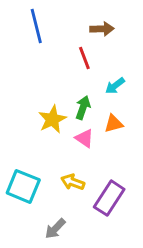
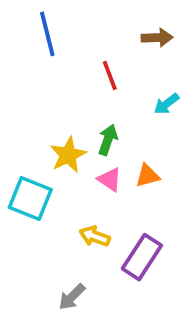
brown arrow: (102, 29) -> (157, 38), moved
cyan arrow: (115, 86) -> (167, 104), moved
orange triangle: (114, 124) -> (148, 176), moved
cyan square: (23, 186) -> (30, 198), moved

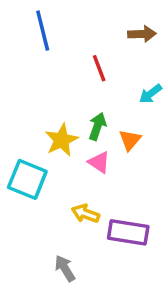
orange triangle: (148, 176) -> (130, 140), moved, turned -35
purple rectangle: (142, 257) -> (128, 232), turned 66
gray arrow: (72, 297) -> (65, 268), turned 104

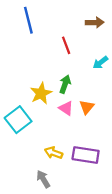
orange triangle: (130, 140) -> (87, 107), moved
cyan square: (27, 179) -> (18, 120), turned 30
yellow arrow: (85, 214) -> (54, 153), moved

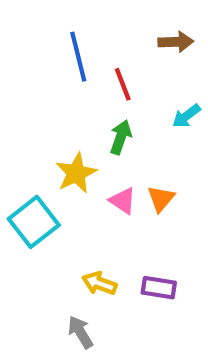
blue line: (28, 20) -> (78, 57), moved
green arrow: (65, 84) -> (121, 137), moved
purple rectangle: (86, 155) -> (159, 288), size x0.7

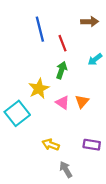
purple rectangle: (159, 288) -> (92, 145), moved
gray arrow: (80, 332) -> (66, 170), moved

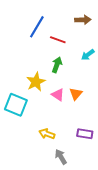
blue line: (40, 29) -> (37, 27), turned 45
red line: (63, 43) -> (58, 40), turned -49
cyan square: (17, 113) -> (16, 105), turned -30

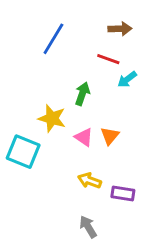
red line: (58, 40) -> (108, 59), moved
yellow star: (36, 82) -> (52, 118), turned -30
yellow arrow: (47, 134) -> (90, 181), moved

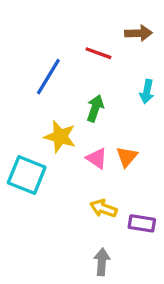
blue line: (53, 39) -> (48, 77), moved
red line: (108, 59) -> (98, 53), moved
cyan arrow: (127, 79) -> (147, 92), turned -42
gray arrow: (88, 227) -> (102, 262), turned 35

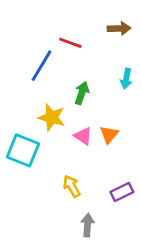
red line: (98, 53) -> (70, 43), moved
yellow arrow: (103, 208) -> (72, 186), moved, turned 40
purple rectangle: (142, 223) -> (122, 192), turned -35

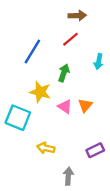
brown arrow: (119, 28) -> (77, 16), moved
red line: (70, 43) -> (71, 39), moved, turned -60
yellow arrow: (72, 186) -> (46, 148), moved, turned -48

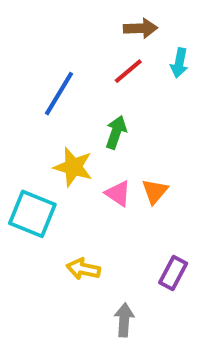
cyan arrow: (99, 62) -> (179, 63), moved
purple rectangle: (95, 150) -> (173, 273), turned -36

